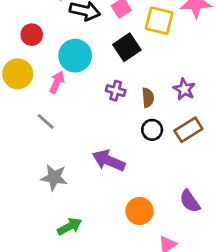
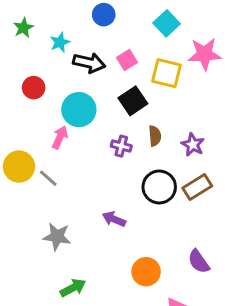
yellow circle: (18, 74) -> (19, 167), moved
brown semicircle: (148, 98) -> (155, 136), moved
black circle: (152, 130) -> (159, 187), size x1.5
purple arrow: (109, 161) -> (114, 219), size x0.7

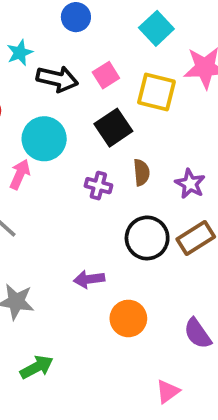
purple arrow: (114, 219) -> (89, 279), turned -30
orange circle: (146, 272) -> (128, 318), moved

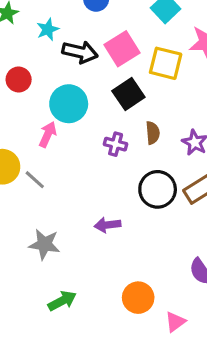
pink square: (106, 75) -> (122, 49), size x1.5
orange circle: (128, 318) -> (138, 298), moved

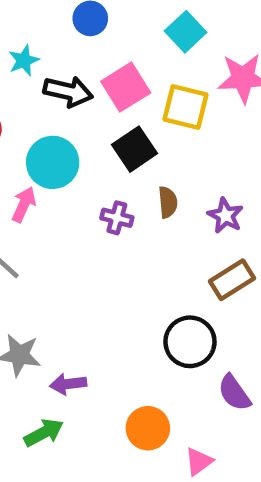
black circle: (158, 189) -> (190, 342), moved
purple arrow: (107, 225) -> (68, 384), moved

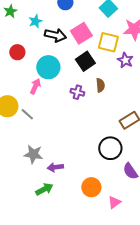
purple star: (225, 216) -> (125, 60), moved

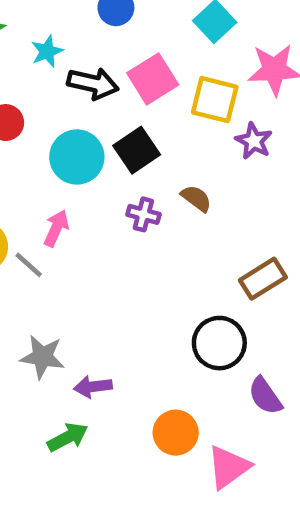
black square: (85, 61) -> (137, 150), moved
brown semicircle: (100, 85) -> (196, 198), turned -48
pink arrow: (35, 86) -> (56, 228), moved
pink triangle: (114, 202) -> (228, 467), size x1.5

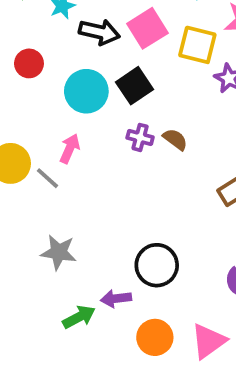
brown semicircle: (196, 198) -> (175, 139), moved
black circle: (219, 343) -> (157, 265), moved
purple arrow: (93, 387) -> (116, 299), moved
orange circle: (176, 433) -> (155, 337), moved

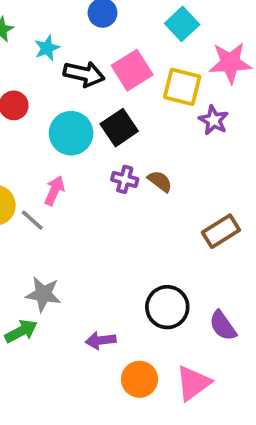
black circle: (157, 265) -> (167, 307), moved
green arrow: (79, 317) -> (21, 331), moved

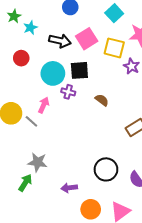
cyan star: (47, 48) -> (30, 27), moved
black square: (119, 128) -> (79, 70), turned 30
purple cross: (125, 179) -> (68, 92), moved
green arrow: (21, 331) -> (25, 183), turned -30

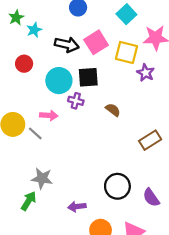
pink arrow: (44, 105) -> (49, 115), turned 70

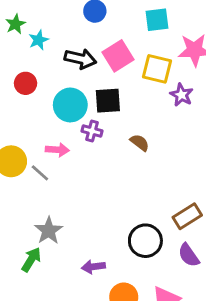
cyan square: (126, 14) -> (157, 20), turned 36
brown rectangle: (150, 140) -> (187, 216), moved
gray star: (42, 178) -> (49, 231), turned 30

